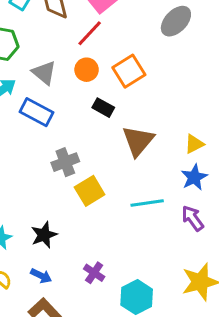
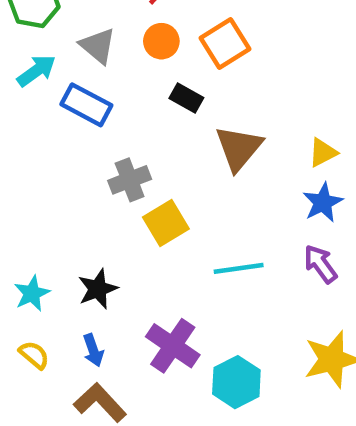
cyan line: (147, 203) -> (239, 268), moved
purple cross: (94, 273) -> (173, 346), size x1.6
blue arrow: (41, 276) -> (93, 350), turned 45

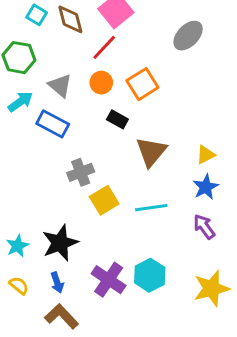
cyan line: (239, 268) -> (151, 208), moved
black star: (98, 289) -> (60, 243), size x1.4
cyan hexagon: (236, 382) -> (150, 275), moved

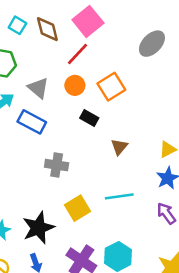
brown triangle: (151, 152) -> (119, 147), size x0.6
gray cross: (81, 172) -> (57, 165), turned 30
yellow square: (104, 200) -> (77, 208), moved

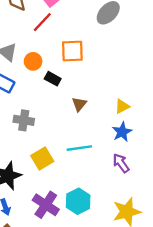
orange circle: (75, 85) -> (33, 61), moved
orange square: (111, 87) -> (72, 51), turned 30

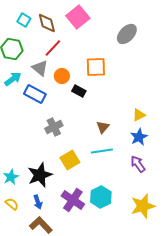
red line: (42, 22) -> (53, 48), moved
brown triangle: (79, 104) -> (103, 127), moved
gray cross: (24, 120) -> (54, 127), turned -36

